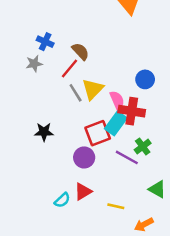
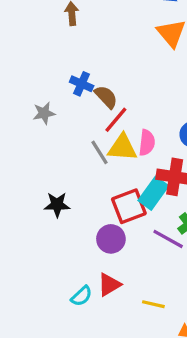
blue cross: (45, 42) -> (82, 84), moved
red line: (70, 68) -> (116, 120), moved
yellow triangle: (93, 89) -> (122, 147), turned 50
pink semicircle: (117, 100) -> (147, 143), moved, turned 30

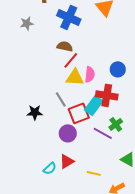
blue cross: (82, 84) -> (69, 17), moved, size x1.6
brown semicircle: (106, 97) -> (65, 46), turned -35
gray star: (44, 113) -> (27, 23), moved
gray line: (100, 152) -> (61, 99), moved

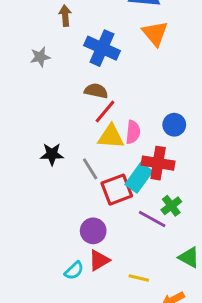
black star: (35, 112) -> (52, 154), moved
purple circle: (68, 133) -> (93, 231), moved

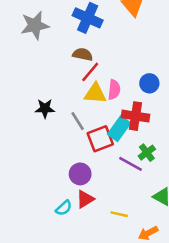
gray star: (40, 57) -> (35, 25), size x1.6

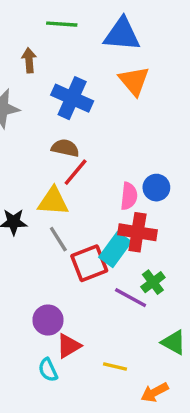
pink semicircle: (114, 90) -> (129, 196), moved
yellow triangle: (95, 93) -> (53, 201), moved
purple circle: (80, 174) -> (48, 320), moved
cyan semicircle: (64, 208) -> (48, 370), moved, turned 108

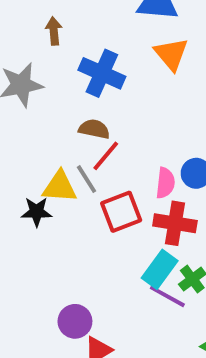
yellow triangle: (53, 201) -> (60, 187), moved
gray line: (58, 239) -> (87, 179), moved
cyan rectangle: (115, 249) -> (160, 269), moved
red square: (89, 263) -> (121, 212), moved

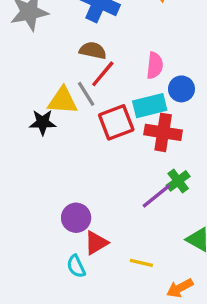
pink semicircle: (165, 183) -> (155, 65), moved
cyan rectangle: (160, 269) -> (150, 106), moved, turned 40
purple line: (167, 296) -> (156, 196), turned -68

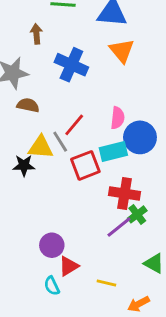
brown semicircle: (93, 50) -> (28, 105), moved
blue circle: (181, 89) -> (140, 137), size x1.5
red cross: (163, 132) -> (125, 193), moved

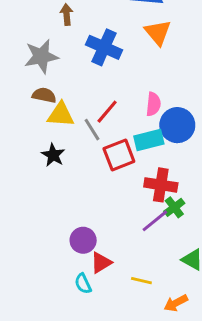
brown semicircle: (28, 105) -> (44, 95), moved
yellow triangle: (41, 147) -> (61, 115), moved
black star: (24, 165) -> (53, 155), turned 30

